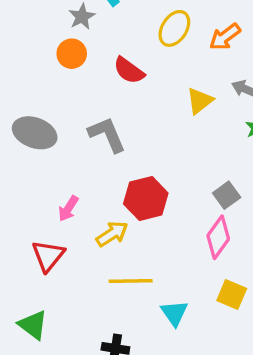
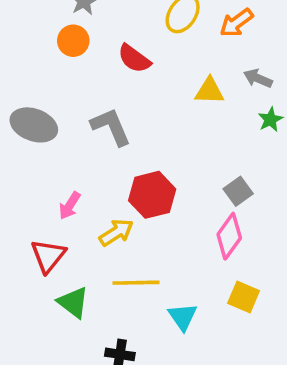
yellow triangle: (200, 101) -> (209, 91), turned 40
green triangle: (33, 325) -> (73, 302), moved

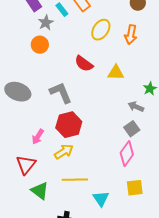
orange arrow: (236, 23) -> (131, 35), turned -42
red semicircle: (134, 59) -> (84, 64), moved
gray arrow: (258, 78) -> (136, 107), moved
red hexagon: (152, 195) -> (69, 125), moved
yellow square: (244, 297) -> (135, 188), turned -30

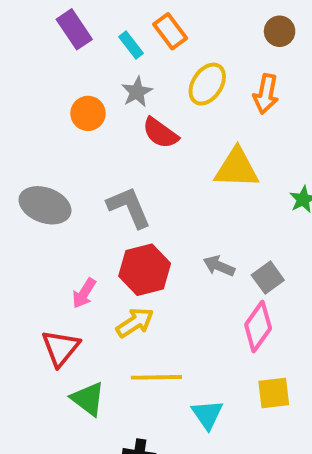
gray star: (46, 23) -> (137, 92), moved
red semicircle: (84, 64) -> (160, 133), moved
yellow triangle: (116, 73) -> (237, 168), size x1.4
gray arrow: (136, 107) -> (219, 266), moved

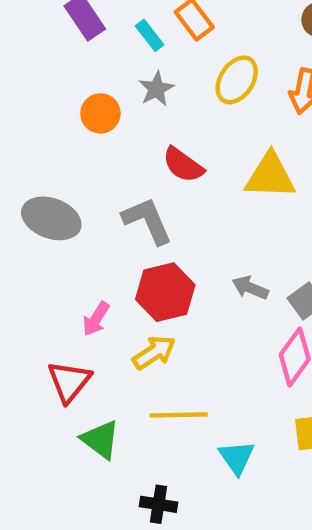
red semicircle: (160, 133) -> (183, 165), moved

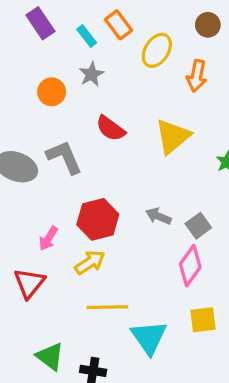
yellow ellipse: (237, 80) -> (157, 50), moved
yellow triangle: (270, 176) -> (173, 136), turned -42
gray L-shape: (147, 221) -> (64, 157), moved
green triangle: (100, 440) -> (50, 356), moved
cyan triangle: (237, 457) -> (149, 337), size x1.4

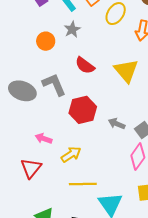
yellow triangle: (173, 136) -> (126, 71), turned -30
red hexagon: (98, 219) -> (83, 110), moved
pink arrow: (48, 238) -> (44, 138), turned 77

